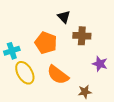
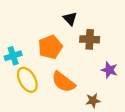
orange pentagon: (46, 43) -> (50, 47), turned 30

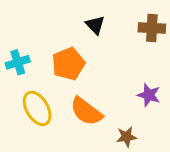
brown cross: (90, 39) -> (152, 28), moved
cyan cross: (13, 56) -> (18, 62), moved

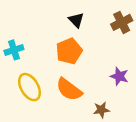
brown cross: (152, 28) -> (122, 22), turned -30
orange pentagon: (68, 64) -> (69, 51), moved

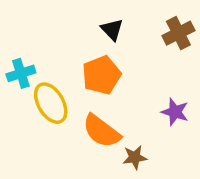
yellow ellipse: (30, 87) -> (51, 103), moved
brown star: (101, 110) -> (135, 157), moved

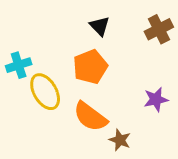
purple star: (175, 112) -> (156, 99), turned -30
brown star: (135, 157) -> (120, 140), turned 30

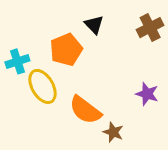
orange pentagon: (90, 67) -> (66, 50), moved
purple star: (156, 99) -> (147, 94), turned 30

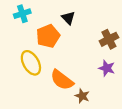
brown cross: (150, 28) -> (109, 39), moved
cyan cross: (17, 61) -> (22, 14), moved

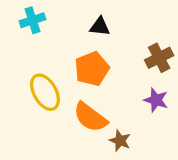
black triangle: (68, 18) -> (100, 26), turned -40
orange pentagon: (48, 36) -> (92, 69), moved

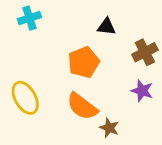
black triangle: (100, 26) -> (106, 27), moved
yellow ellipse: (45, 92) -> (25, 98), moved

